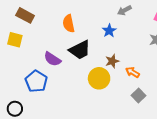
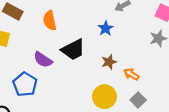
orange semicircle: (69, 24) -> (50, 21), moved
yellow circle: (99, 78) -> (105, 97), moved

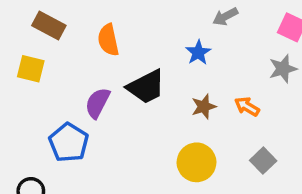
purple semicircle: (43, 60) -> (97, 103), turned 84
orange arrow: (131, 74) -> (247, 107), moved
gray square: (138, 100) -> (263, 161), moved

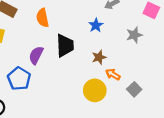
gray star: (283, 69) -> (134, 35), moved
black trapezoid: (146, 87) -> (65, 46), turned -65
orange arrow: (247, 107) -> (113, 74), moved

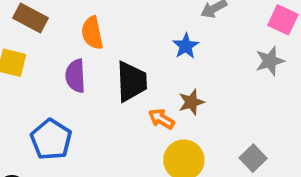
gray star: (134, 35) -> (270, 61), moved
purple semicircle: (36, 55) -> (75, 76), moved, turned -30
orange arrow: (113, 74) -> (161, 119), moved

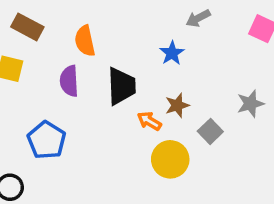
gray star: (270, 61) -> (250, 104), moved
gray square: (253, 158) -> (210, 131), moved

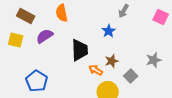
gray arrow: (198, 18) -> (124, 11), turned -32
orange semicircle: (85, 41) -> (62, 13), moved
purple semicircle: (69, 81) -> (45, 36), moved, turned 60

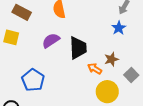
blue star: (109, 31) -> (119, 28), moved
purple semicircle: (45, 36) -> (51, 40), moved

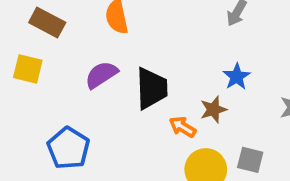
blue star: (119, 28) -> (237, 77), moved
gray square: (131, 75) -> (250, 160), moved, turned -32

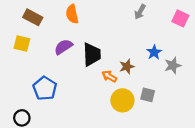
blue star: (237, 77) -> (154, 52), moved

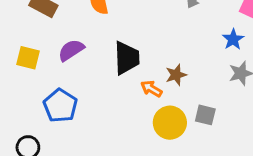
yellow square: (22, 44) -> (28, 58), moved
purple semicircle: (63, 47) -> (71, 50), moved
blue star: (154, 52) -> (233, 39), moved

